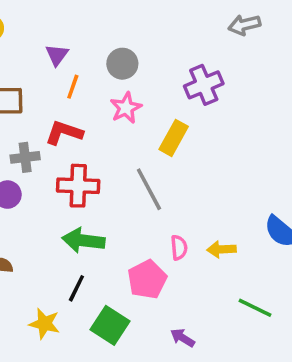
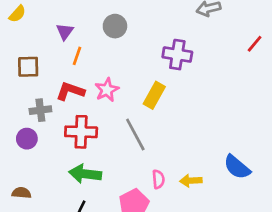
gray circle: (122, 64) -> (115, 26), moved
purple cross: (204, 85) -> (177, 55), turned 32
pink star: (126, 108) -> (107, 90), moved

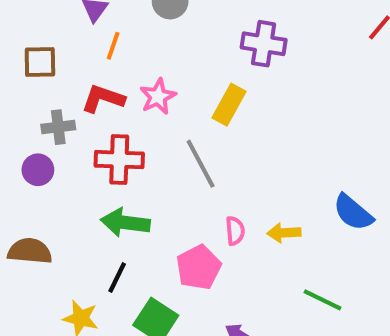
brown semicircle: (21, 193) -> (30, 251), size x1.5

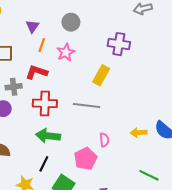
pink star: (158, 97) -> (66, 52), moved
gray line: (201, 164) -> (87, 106), turned -55
yellow arrow: (284, 233) -> (139, 133), moved

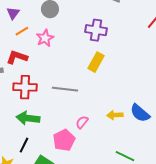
orange line: (42, 45) -> (22, 31), turned 40
yellow rectangle: (101, 75) -> (96, 62), moved
pink semicircle: (104, 140) -> (82, 122), turned -136

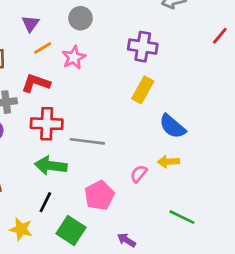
gray line: (65, 89) -> (87, 141), moved
blue semicircle: (140, 113) -> (172, 126), moved
pink semicircle: (82, 122) -> (139, 174), moved

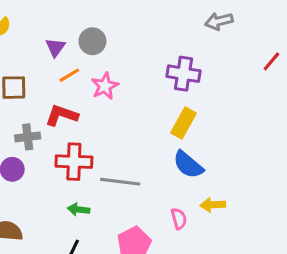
gray circle: (80, 18) -> (92, 41), moved
blue semicircle: (172, 126) -> (188, 165), moved
green arrow: (51, 166) -> (79, 209), size x0.6
pink semicircle: (139, 174) -> (179, 219), turned 126

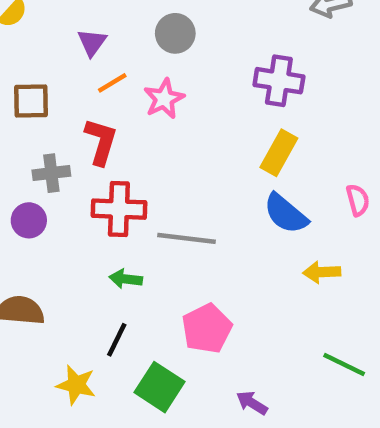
gray circle: (92, 41) -> (175, 33), moved
red L-shape: (62, 115) -> (101, 142), turned 88
pink semicircle: (179, 219) -> (358, 200), moved

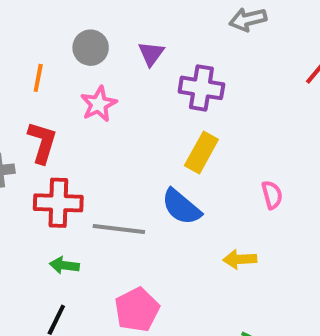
gray circle: (175, 33) -> (91, 48), moved
purple triangle: (92, 42) -> (151, 54), moved
orange line: (112, 83) -> (38, 78), moved, turned -48
blue semicircle: (286, 214) -> (181, 207), moved

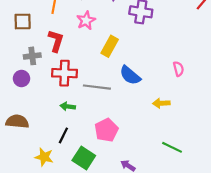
yellow rectangle: (201, 152) -> (110, 46), moved

